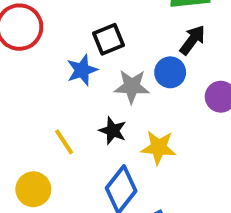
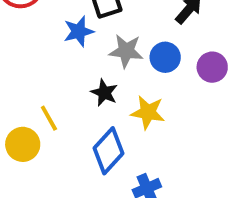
blue circle: (170, 72) -> (165, 57), moved
yellow line: (64, 142) -> (49, 118), moved

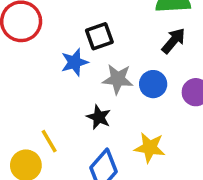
yellow star: (148, 112) -> (150, 148), moved

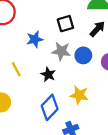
black square: (99, 36) -> (65, 24), moved
yellow line: (49, 141) -> (16, 69), moved

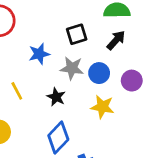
yellow star: (79, 95) -> (102, 107), moved

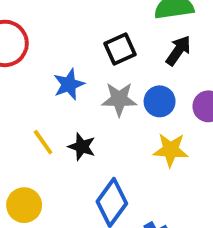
black star: (56, 97) -> (82, 147), moved

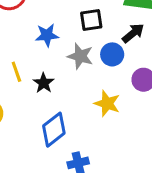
blue circle: (160, 101) -> (112, 54), moved

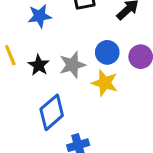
blue circle: (112, 54) -> (107, 52), moved
gray star: (80, 56) -> (72, 65), moved, turned -30

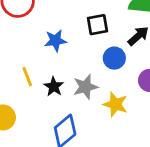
blue circle: (107, 52) -> (114, 58), moved

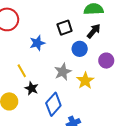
black star: (54, 87) -> (32, 88), moved
yellow star: (115, 104) -> (85, 81), turned 30

